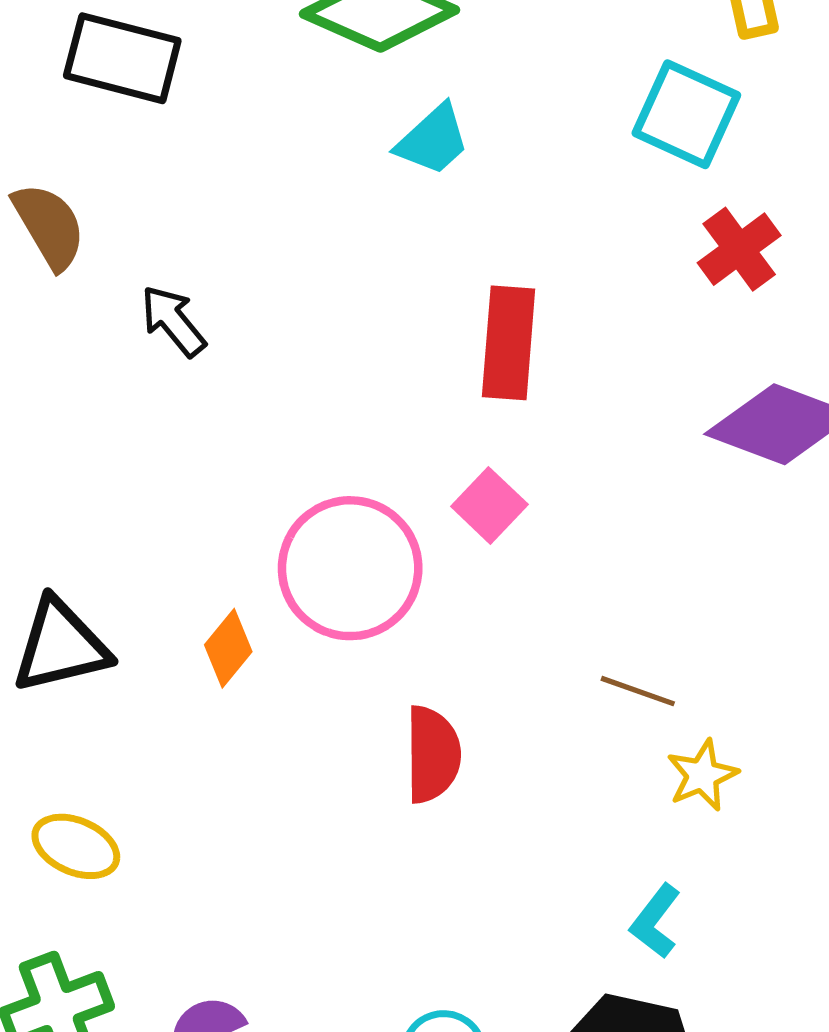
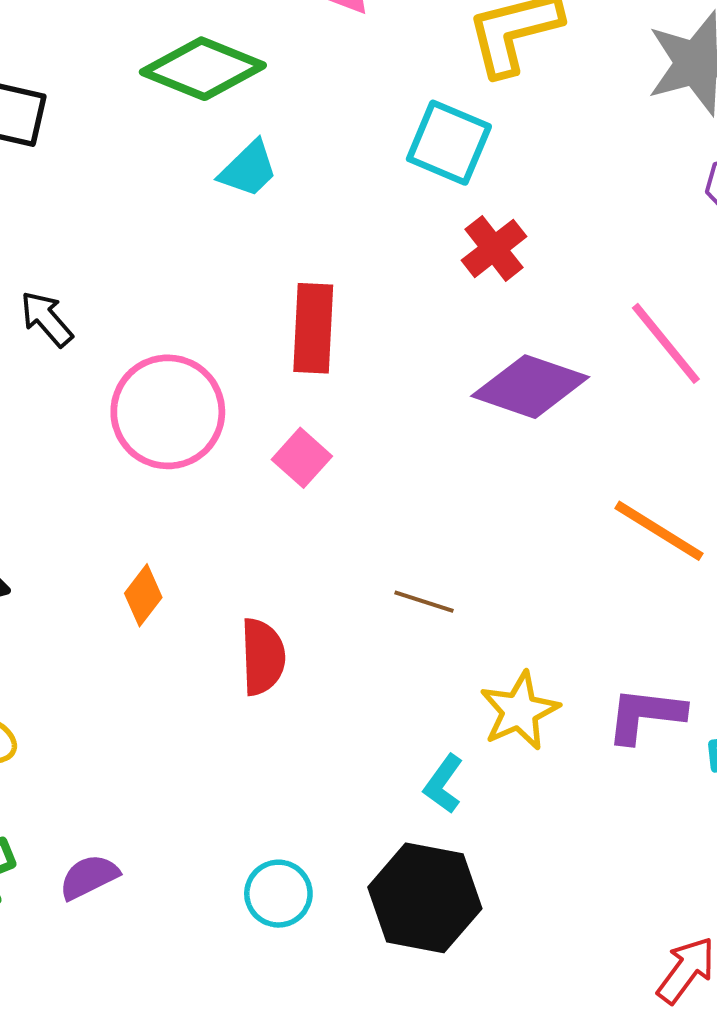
pink circle: (350, 568) -> (168, 412), moved
orange diamond: (228, 648) -> (143, 595), moved
yellow star: (702, 775) -> (520, 711), moved, size x1.4

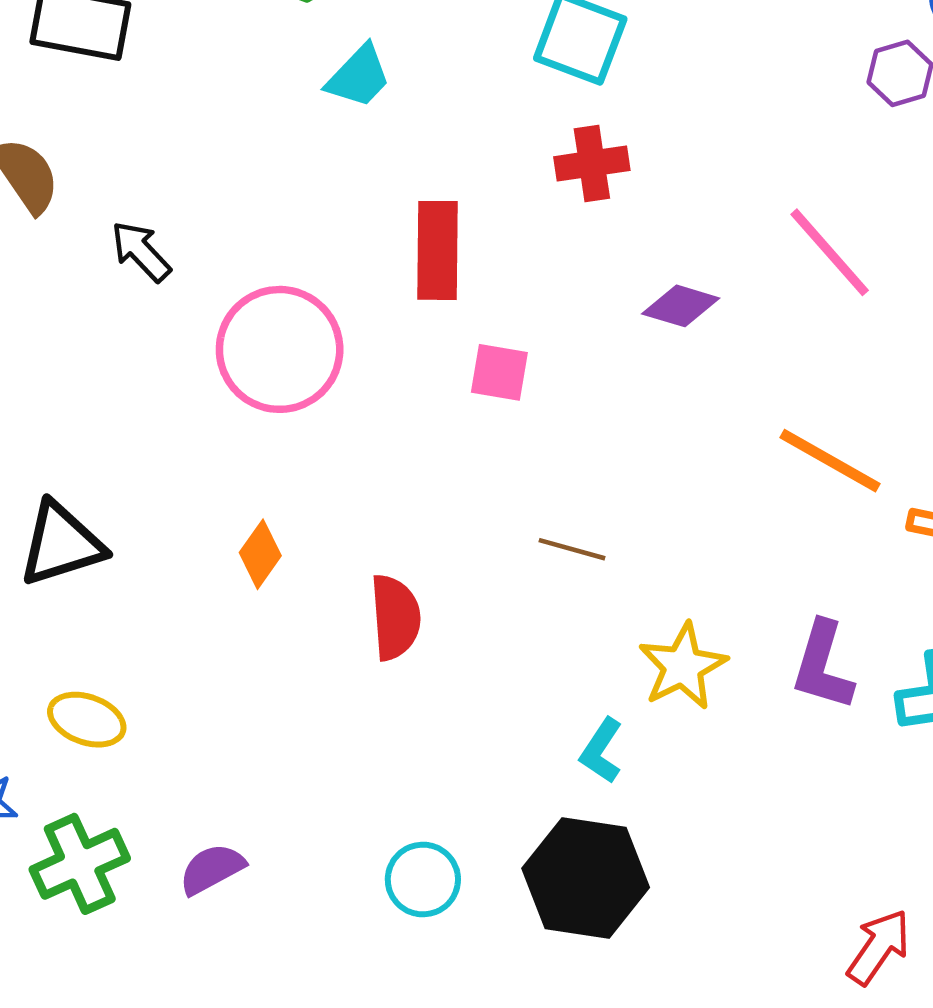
red cross: (494, 248) -> (592, 164), moved, turned 32
purple diamond: (530, 387) -> (681, 306), size x0.6
pink square: (302, 458) -> (499, 372), moved, turned -30
purple L-shape: (645, 715) -> (823, 666), turned -78

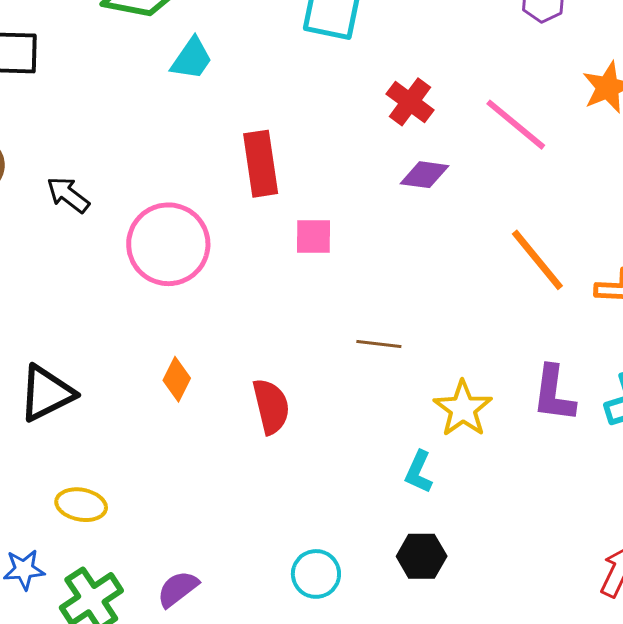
red cross: (592, 164) -> (410, 102), moved, turned -36
orange line: (830, 461) -> (537, 260), turned 30
black hexagon: (586, 878) -> (422, 556), size x0.6

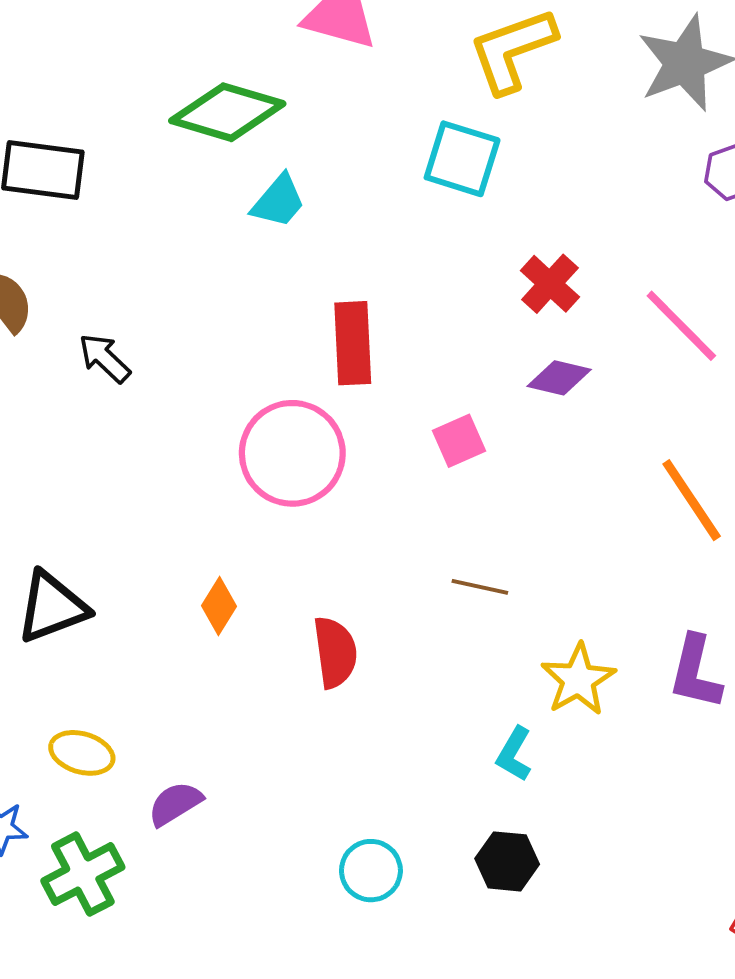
pink square: (314, 236) -> (459, 441), moved, turned -30
pink circle: (168, 244) -> (292, 453), moved
purple semicircle: (178, 589) -> (175, 804), moved

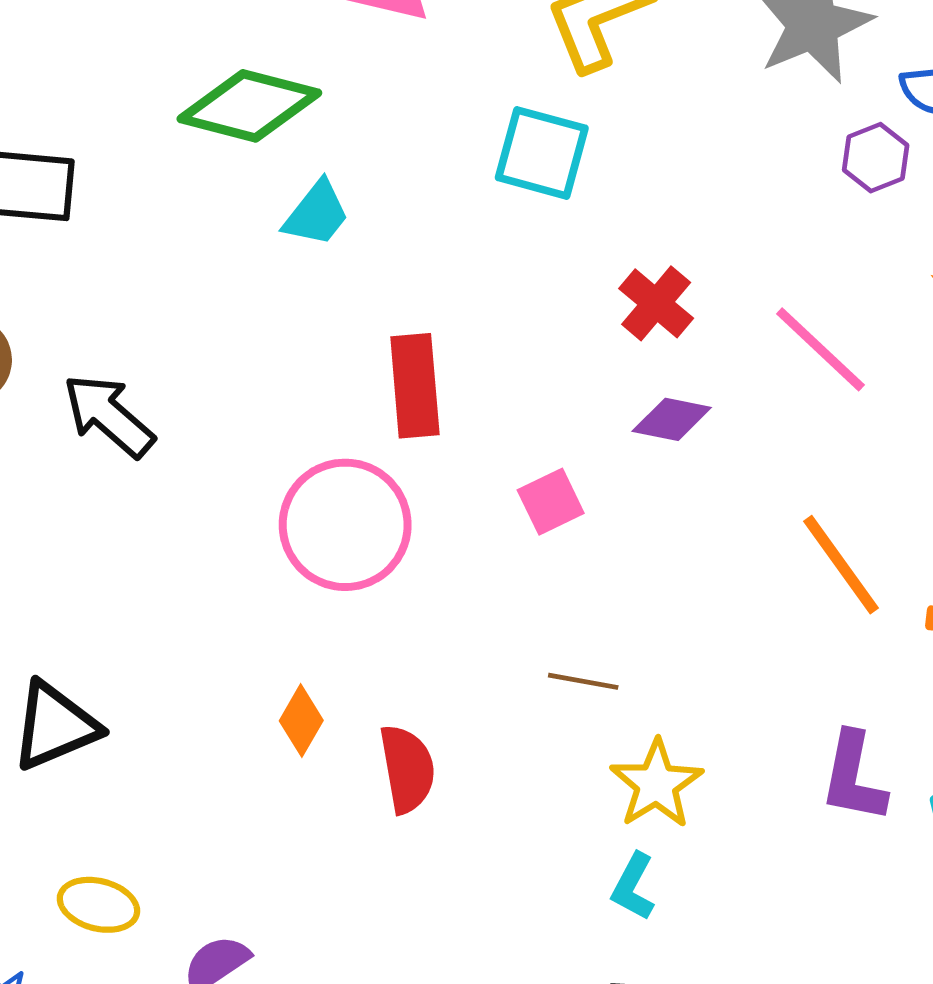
black arrow: (105, 358) -> (109, 416), size x1.4
orange diamond: (219, 606) -> (301, 721), moved
yellow star: (578, 680) -> (656, 784), moved

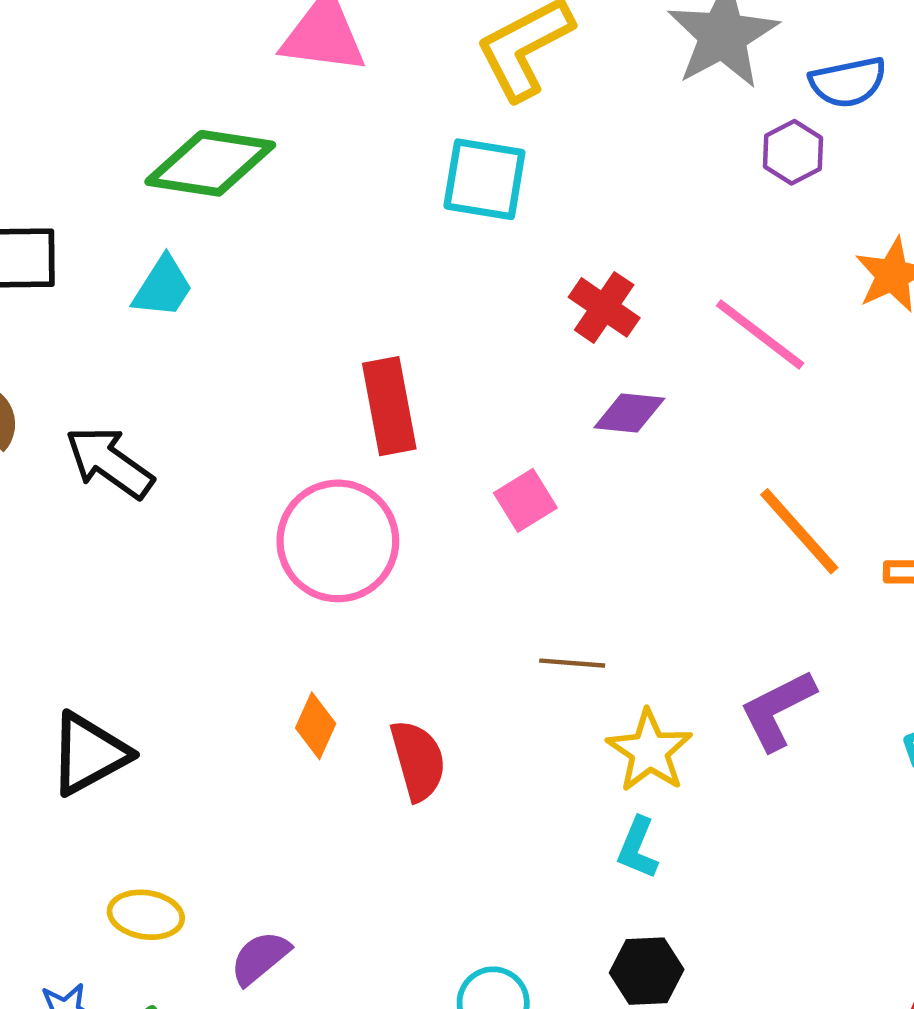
cyan trapezoid: (317, 214) -> (163, 287), moved
purple L-shape: (854, 777) -> (778, 710), moved, turned 58

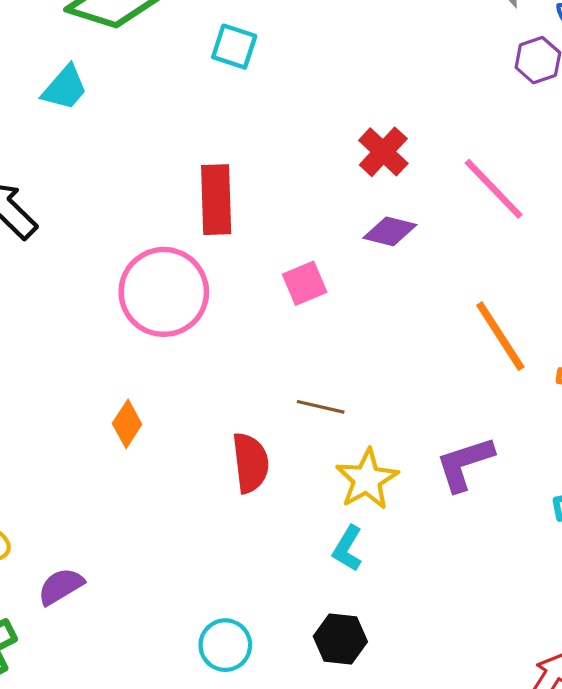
cyan square: (484, 179) -> (234, 47), moved, size x0.7
red semicircle: (418, 760) -> (250, 463), moved

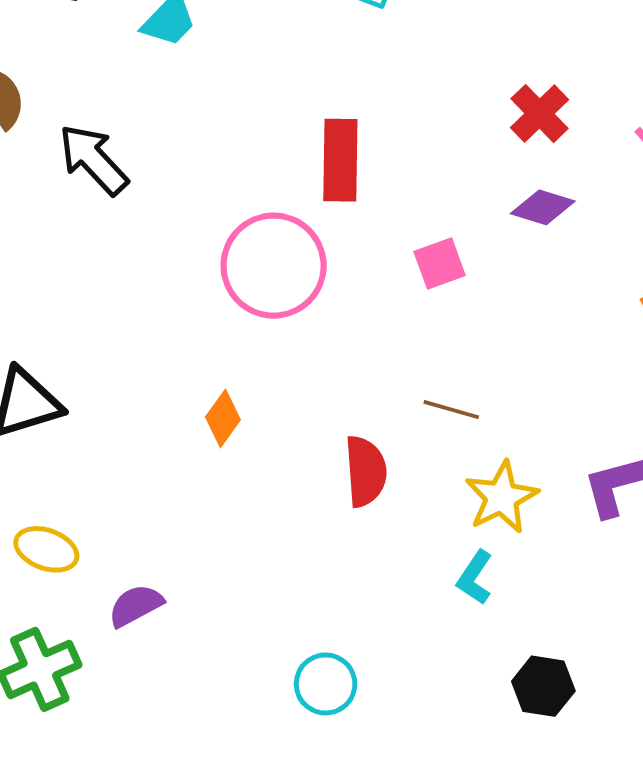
black hexagon: (340, 639) -> (543, 686), moved

